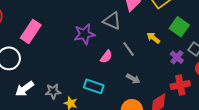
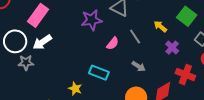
purple cross: (177, 57) -> (172, 48), moved
red cross: (180, 85) -> (185, 75), turned 30
white arrow: (25, 89) -> (42, 42), moved
gray star: (53, 91) -> (26, 63), moved

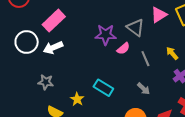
pink semicircle: (113, 43) -> (123, 48), moved
gray star: (26, 63) -> (46, 82), moved

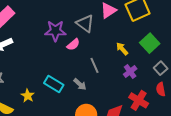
gray line: (145, 59) -> (95, 65), moved
gray arrow: (144, 89) -> (80, 84), moved

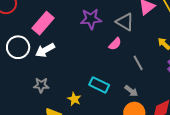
purple star: (55, 31) -> (91, 19), moved
gray arrow: (80, 84) -> (131, 91), moved

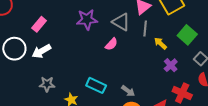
pink rectangle: (43, 23) -> (39, 24), size x0.7
gray line: (138, 63) -> (145, 29), moved, turned 35
gray star: (41, 85) -> (47, 84), moved

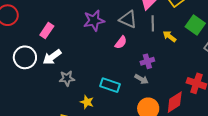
purple cross: (171, 65) -> (147, 61), moved, turned 32
gray star: (47, 84) -> (67, 78), moved
gray arrow: (128, 91) -> (142, 79), moved

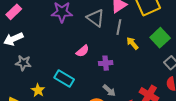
pink semicircle: (121, 42) -> (83, 51), moved
gray arrow: (142, 79) -> (109, 90), moved

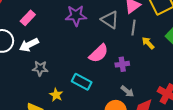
pink semicircle: (83, 51) -> (99, 53), size x1.5

